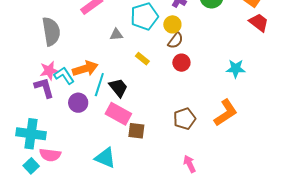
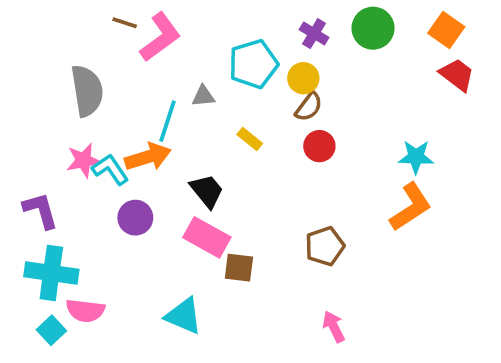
cyan line: (99, 85) -> (168, 121), moved
purple L-shape: (44, 88) -> (41, 210), moved
orange L-shape: (226, 113) -> (411, 207), moved

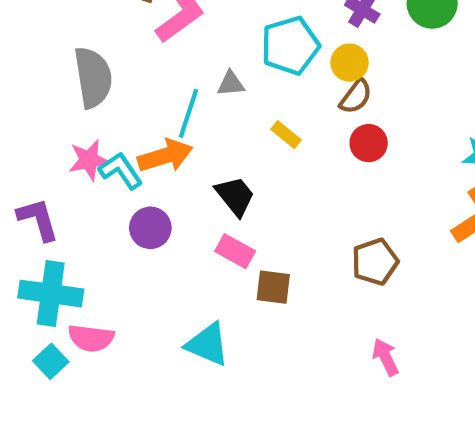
pink rectangle: (207, 237) -> (235, 251), size x0.7

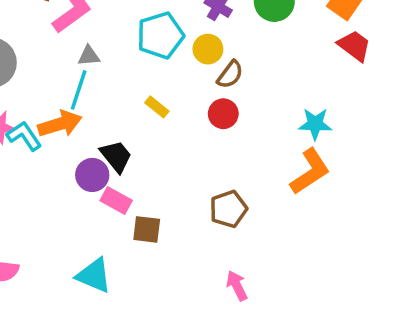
gray triangle: (231, 84) -> (89, 56), moved
brown semicircle: (356, 96) -> (230, 75), moved
purple circle: (150, 228) -> (92, 175), moved

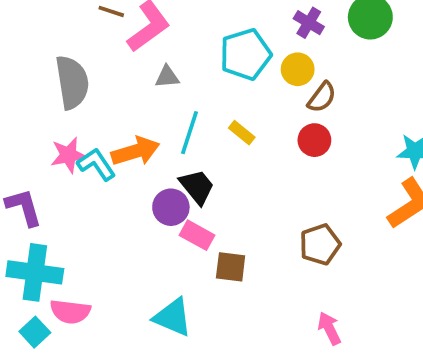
cyan line: (79, 90) -> (190, 133), moved

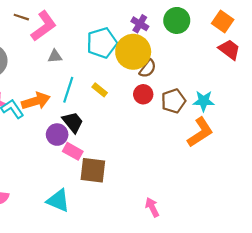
yellow circle: (298, 69) -> (133, 52), size x1.8
brown pentagon: (320, 244) -> (173, 101), moved
brown square: (231, 267) -> (93, 170), size x1.4

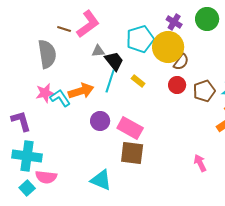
brown line: (21, 17) -> (64, 29), moved
black trapezoid: (73, 122) -> (114, 61), moved
pink rectangle: (73, 151) -> (130, 128), moved, size x1.4
pink arrow: (152, 207) -> (200, 163), moved

